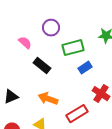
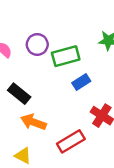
purple circle: (51, 28) -> (37, 44), moved
black rectangle: (42, 66) -> (19, 94), moved

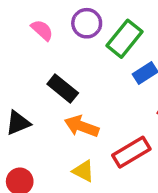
green rectangle: (66, 56) -> (125, 39), turned -36
yellow triangle: (23, 156) -> (83, 171), moved

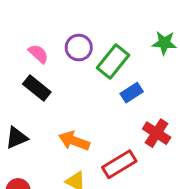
black rectangle: (63, 89) -> (37, 88), moved

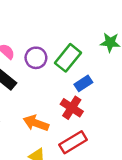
purple circle: (79, 48) -> (36, 58), moved
red cross: (157, 133) -> (72, 108), moved

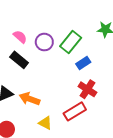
red cross: (72, 108) -> (87, 89), moved
orange arrow: (36, 123) -> (30, 99), moved

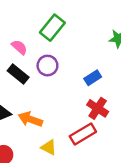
purple circle: (44, 42) -> (47, 66), moved
green rectangle: (71, 42) -> (52, 28), moved

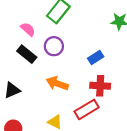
red cross: (98, 108) -> (100, 86), turned -30
orange arrow: (30, 119) -> (57, 83), moved

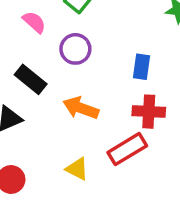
black rectangle: (27, 54) -> (31, 79), moved
blue rectangle: (96, 58) -> (142, 67), turned -49

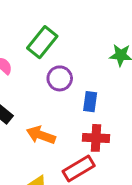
purple circle: (75, 49) -> (60, 78), moved

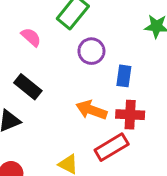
orange arrow: (41, 135) -> (91, 110), moved

